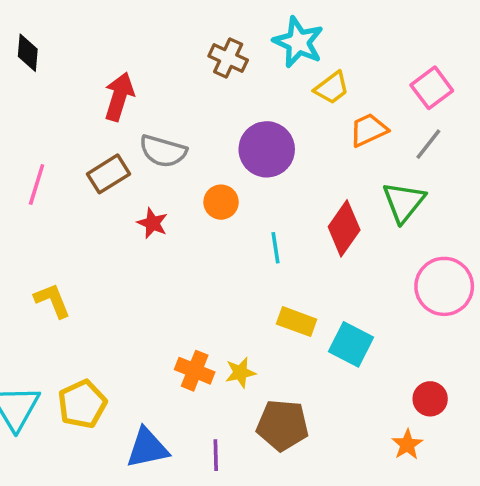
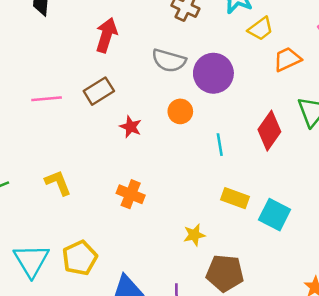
gray semicircle: (163, 151) -> (169, 61), moved
pink line: (37, 184) -> (47, 99), turned 68
orange cross: (195, 371) -> (131, 194), moved

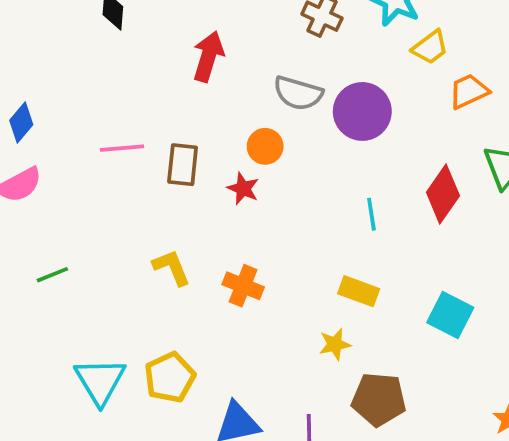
brown rectangle: (99, 91) -> (183, 165), moved, turned -52
orange circle: (180, 111) -> (265, 146), moved
yellow L-shape: (58, 183) -> (172, 267), moved
yellow rectangle: (235, 198) -> (359, 291), moved

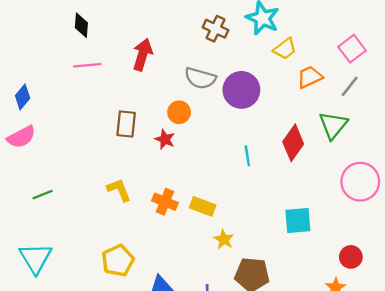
pink line: (122, 148) -> (87, 65), moved
yellow rectangle: (359, 291) -> (203, 206), moved
cyan square: (450, 315) -> (298, 221), turned -32
yellow star: (335, 344) -> (224, 239), turned -30
cyan triangle: (100, 381) -> (35, 258), moved

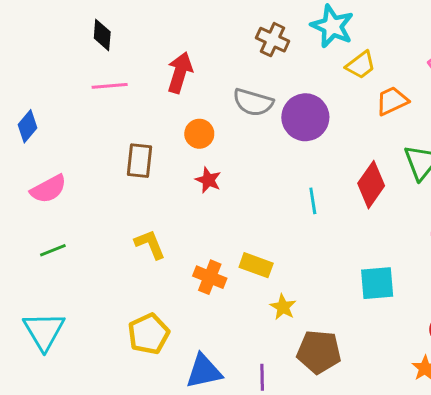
orange circle: (179, 112) -> (199, 134), moved
brown rectangle: (126, 124) -> (140, 161), moved
pink semicircle: (21, 137) -> (48, 189), moved
orange cross: (165, 202) -> (210, 277), moved

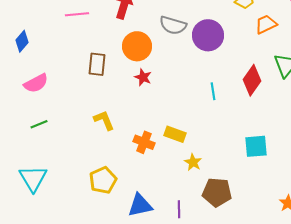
orange circle: (199, 134) -> (137, 46), size x1.5

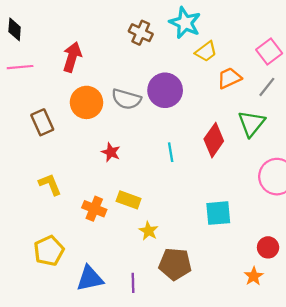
gray semicircle: (173, 25) -> (126, 99), moved
brown rectangle: (97, 64) -> (42, 122), turned -30
red star: (143, 77) -> (111, 152), moved

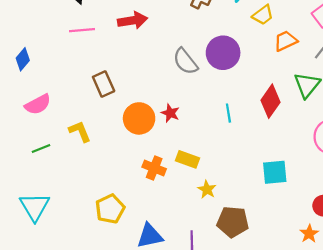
red arrow: (72, 57) -> (133, 20), turned 64
gray semicircle: (126, 99) -> (185, 61), turned 36
orange circle: (87, 102) -> (139, 118), moved
yellow L-shape: (50, 184) -> (80, 131), moved

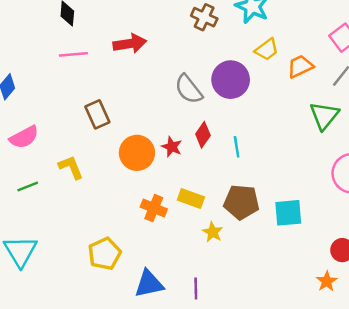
yellow trapezoid: (263, 15) -> (267, 50), moved
red diamond: (270, 101) -> (203, 135), moved, size x0.7
brown pentagon: (233, 222) -> (241, 202), moved

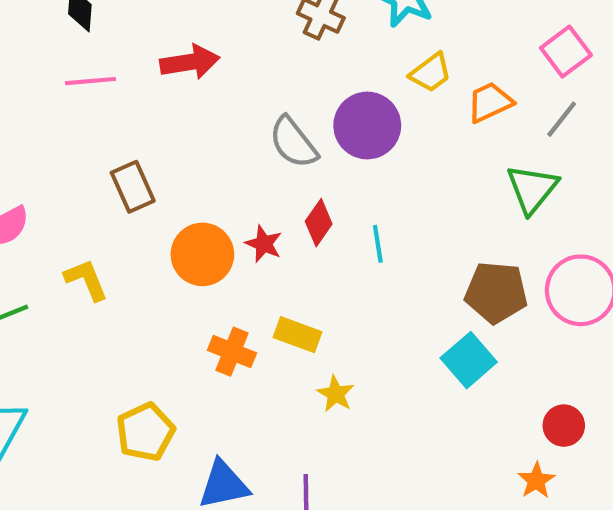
brown pentagon: (241, 202) -> (496, 292), moved
cyan square: (288, 213) -> (469, 360), turned -36

